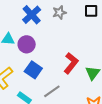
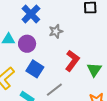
gray star: (59, 12) -> (56, 31), moved

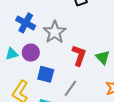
gray star: (56, 31) -> (55, 32), size x1.6

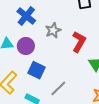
gray star: (55, 32) -> (53, 30), size x0.7
red L-shape: (79, 55) -> (79, 42), moved

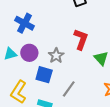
gray star: (53, 30) -> (56, 56), moved

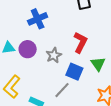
blue cross: (25, 23) -> (38, 19), moved, turned 30
blue square: (44, 75) -> (74, 72), moved

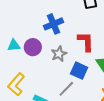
blue cross: (38, 19) -> (54, 24), moved
red L-shape: (80, 42) -> (86, 42), turned -30

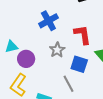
purple circle: (33, 47) -> (26, 59), moved
gray line: (66, 89) -> (69, 84), turned -66

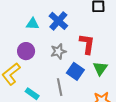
blue cross: (48, 21) -> (58, 21), turned -36
cyan triangle: (11, 47) -> (33, 24), moved

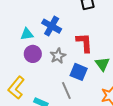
purple circle: (26, 51) -> (33, 54), moved

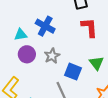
red L-shape: (84, 43) -> (89, 27), moved

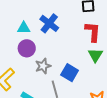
gray star: (52, 56) -> (43, 66), moved
green triangle: (97, 63) -> (95, 55), moved

